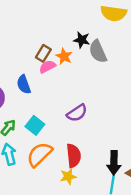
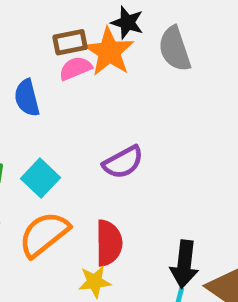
black star: (82, 40) -> (127, 23), moved
brown rectangle: (43, 53) -> (70, 42), turned 42
orange star: (64, 56) -> (109, 52), size x1.5

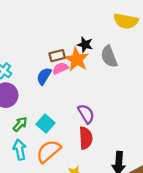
blue semicircle: (27, 98) -> (44, 76), moved, turned 48
purple semicircle: (123, 162) -> (86, 114), turned -90
red semicircle: (109, 243) -> (86, 138), moved

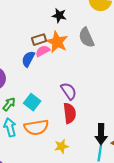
black star: (85, 45) -> (59, 15), moved
orange semicircle: (48, 151) -> (36, 127), turned -145

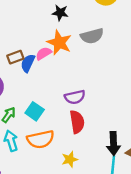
gray semicircle: (86, 38) -> (92, 36), turned -78
brown rectangle: (39, 40) -> (15, 57), moved
purple semicircle: (69, 91) -> (75, 97), turned 114

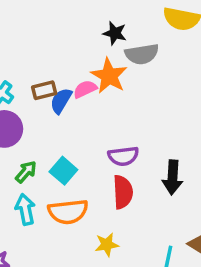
gray semicircle: (92, 36) -> (142, 54), moved
black arrow: (114, 144) -> (172, 177), moved

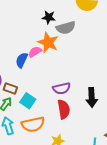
brown rectangle: (44, 90) -> (10, 88), moved, turned 40

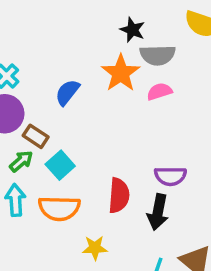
pink semicircle: (35, 52) -> (159, 91), moved
purple semicircle: (62, 88) -> (170, 176), moved
black arrow: (92, 97) -> (158, 212), moved

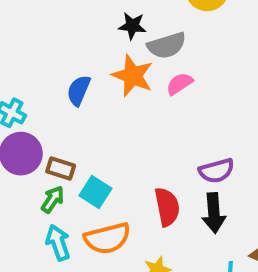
blue semicircle: (67, 92) -> (79, 90), moved

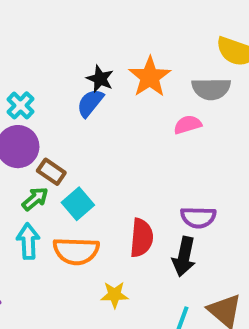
black star: (132, 26) -> (100, 79), moved
gray semicircle: (167, 45) -> (211, 89), moved
orange star: (133, 76) -> (150, 77), moved

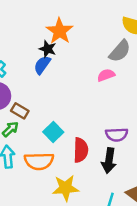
orange star: (150, 77) -> (60, 31), moved
gray semicircle: (211, 89) -> (120, 51), turned -45
cyan square: (78, 204) -> (53, 132), moved
yellow star: (114, 295) -> (66, 188), size x1.5

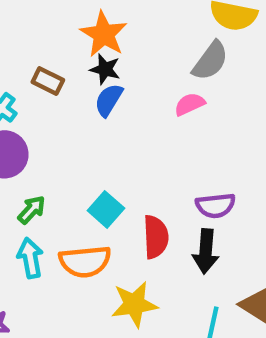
black star: (48, 49) -> (105, 69), moved
blue semicircle: (42, 65) -> (109, 100), moved
brown rectangle: (20, 111) -> (48, 81), moved

